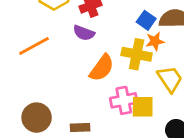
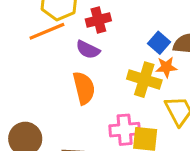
orange line: (34, 46) -> (47, 31), moved
orange semicircle: (102, 68) -> (84, 88), moved, turned -56

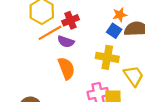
orange line: (47, 31) -> (50, 33), moved
orange star: (166, 67) -> (120, 15), moved

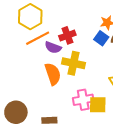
red cross: (70, 20) -> (67, 35), moved
yellow cross: (107, 57) -> (73, 63), moved

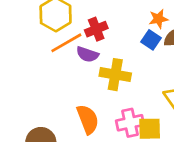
red cross: (67, 35) -> (96, 29), moved
orange semicircle: (53, 74) -> (88, 119), moved

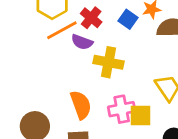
red cross: (96, 29) -> (91, 18), turned -30
blue square: (151, 40) -> (128, 19), moved

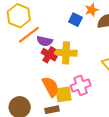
red cross: (91, 18) -> (49, 55), moved
yellow square: (141, 115) -> (63, 94), moved

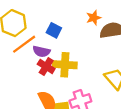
blue square: (75, 20) -> (54, 30), moved

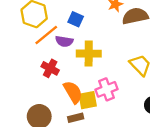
red cross: (46, 66) -> (50, 68), moved

